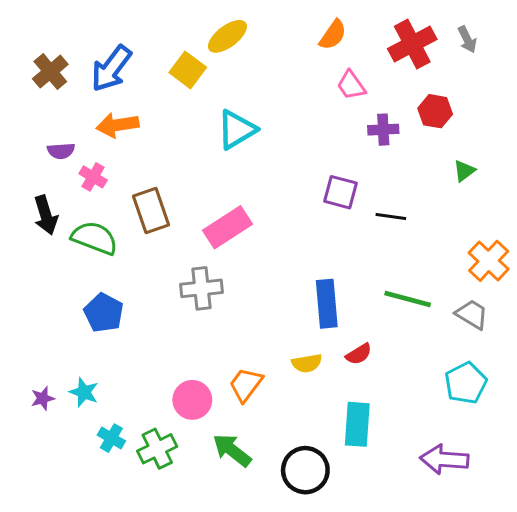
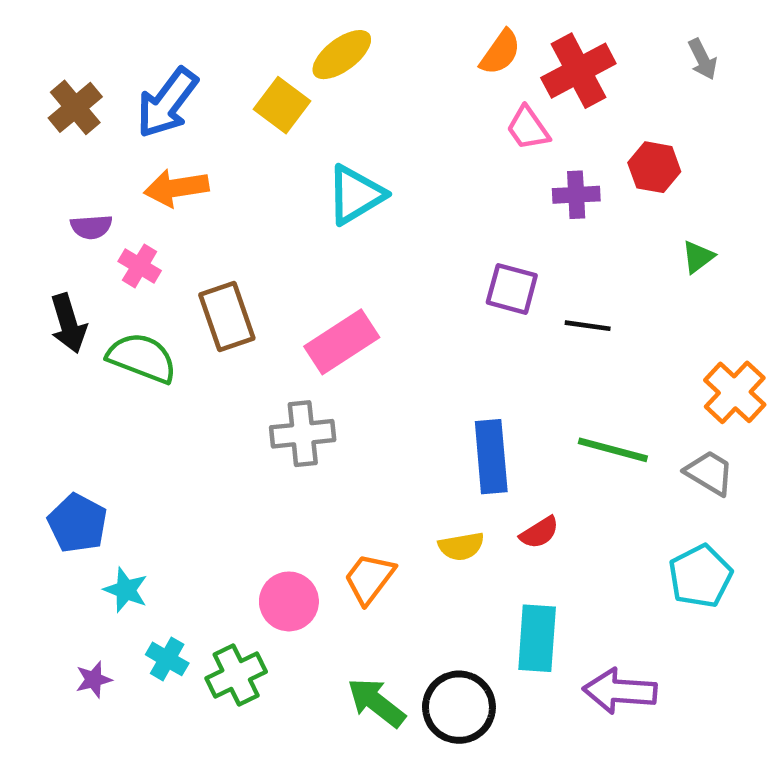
red cross: (412, 44) -> (578, 71), moved
blue pentagon: (104, 313) -> (78, 523), moved
purple star: (43, 398) -> (94, 680), moved
green arrow: (232, 450) -> (376, 703), moved
purple arrow: (444, 459) -> (620, 691), moved

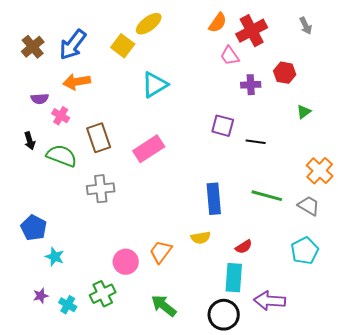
black arrow: (68, 323) -> (30, 141), size x0.7
gray cross: (303, 434) -> (101, 189), moved
red semicircle: (539, 533) -> (244, 247), moved
cyan cross: (167, 659) -> (68, 305), moved
black circle: (459, 707) -> (224, 315), moved

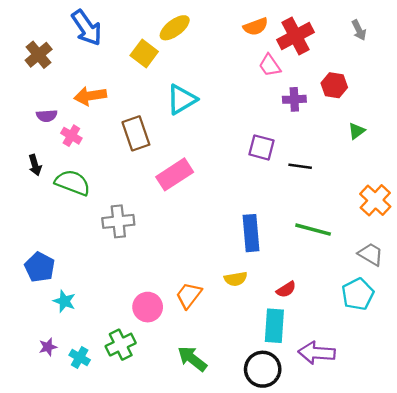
orange semicircle: (218, 23) -> (256, 27), turned 35
blue arrow: (73, 45) -> (87, 28), moved, turned -72
brown rectangle: (99, 138) -> (136, 133), moved
gray trapezoid: (309, 206) -> (371, 254), moved

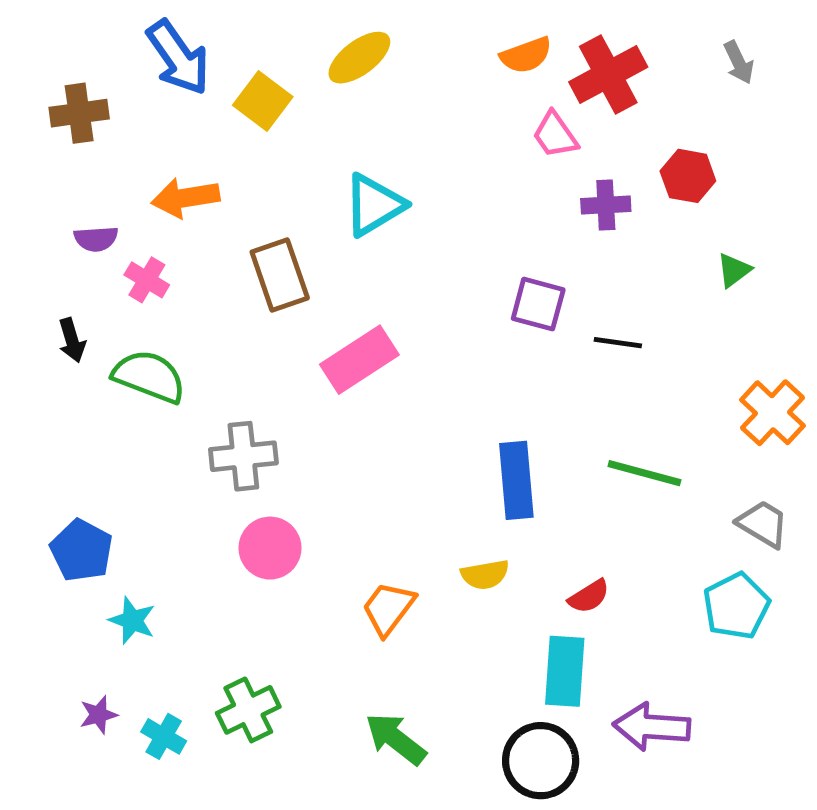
yellow square: (144, 54) -> (263, 101), moved
brown cross: (39, 55) -> (79, 113), turned 32
pink circle: (148, 307) -> (270, 548), moved

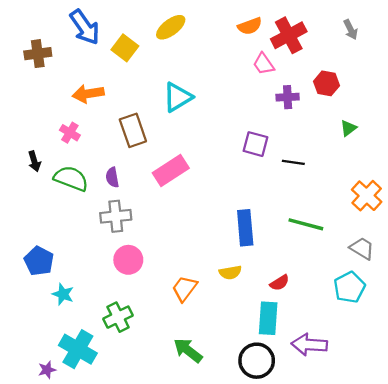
purple semicircle: (96, 239) -> (112, 177), moved, turned 84
green cross: (248, 710) -> (118, 317), moved
purple star: (98, 715) -> (47, 370), moved
cyan cross: (164, 736) -> (78, 349), size x1.8

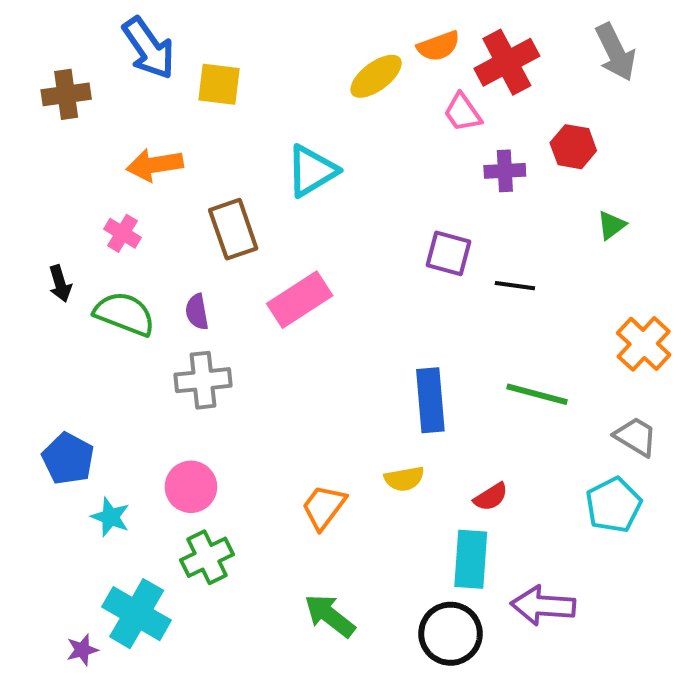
yellow ellipse: (171, 27) -> (376, 76), moved
gray arrow: (351, 30) -> (616, 52), size x1.6
yellow square: (125, 48) -> (219, 84), turned -30
pink circle: (128, 260) -> (191, 487), moved

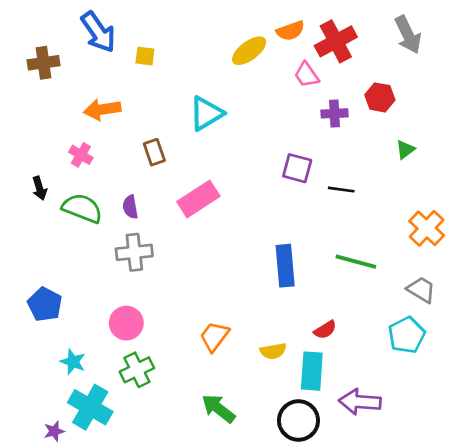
yellow square: (219, 84) -> (145, 56), size x0.7
brown rectangle: (233, 229) -> (154, 152), size x0.7
yellow semicircle: (404, 479) -> (273, 351), moved
cyan star: (110, 517) -> (73, 362), moved

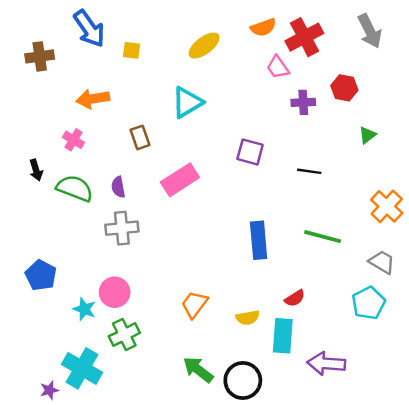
yellow ellipse: (249, 51) -> (204, 46), moved
purple square: (297, 168) -> (250, 152), moved
cyan star: (73, 362) -> (84, 309), moved
black circle: (298, 420) -> (243, 380), moved

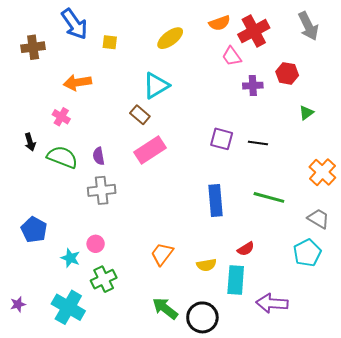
brown rectangle: (140, 137) -> (140, 115), moved, turned -30
purple square: (250, 152) -> (222, 139), moved
pink circle: (115, 292) -> (96, 244), size x0.7
purple star: (49, 390) -> (18, 304), moved

